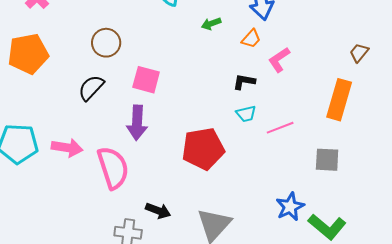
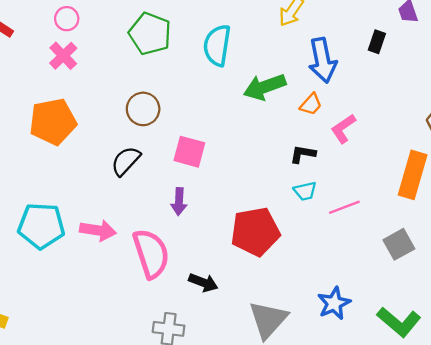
green arrow: (211, 24) -> (265, 87), size x1.8
purple arrow: (137, 123) -> (179, 201), size x0.7
gray square: (327, 160) -> (399, 244), turned -32
blue star: (290, 207) -> (334, 303), moved
black arrow: (158, 211) -> (203, 282), moved

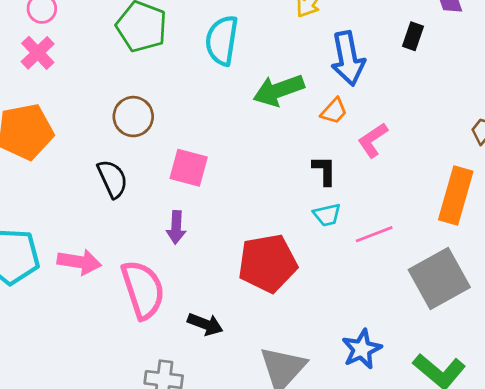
black L-shape: (303, 154) -> (324, 171), turned 80
black semicircle: (126, 161) -> (112, 179), turned 112
gray square: (399, 244) -> (439, 279), size x1.6

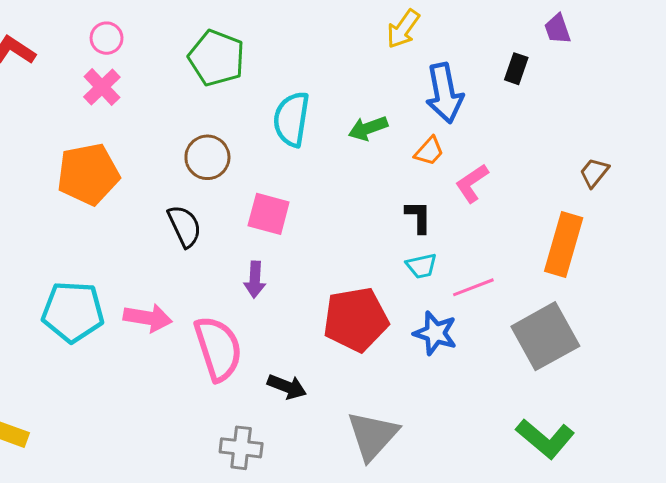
cyan semicircle: (222, 40) -> (291, 119), moved
green arrow: (279, 90) -> (368, 128), size x0.7
blue star: (362, 349) -> (435, 333), moved, turned -30

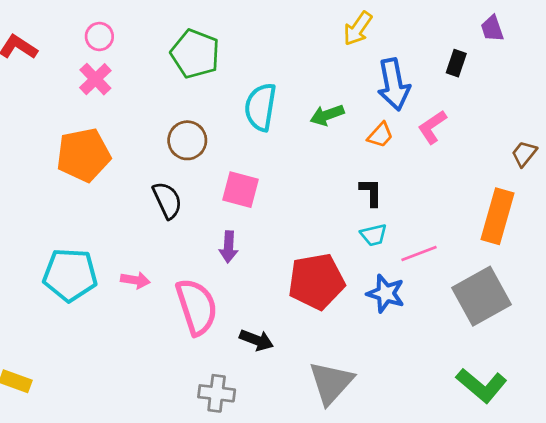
pink L-shape: (472, 183) -> (432, 127), moved
pink arrow: (148, 318) -> (135, 280), size x0.7

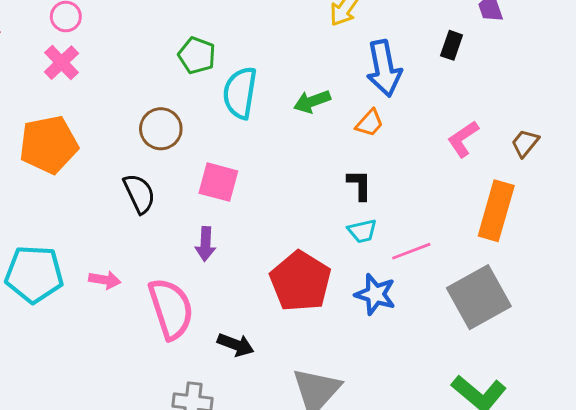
green pentagon: (195, 54) -> (197, 55), moved, size x0.7
pink L-shape: (432, 127) -> (463, 139), moved
red pentagon: (316, 281) -> (300, 281), turned -30

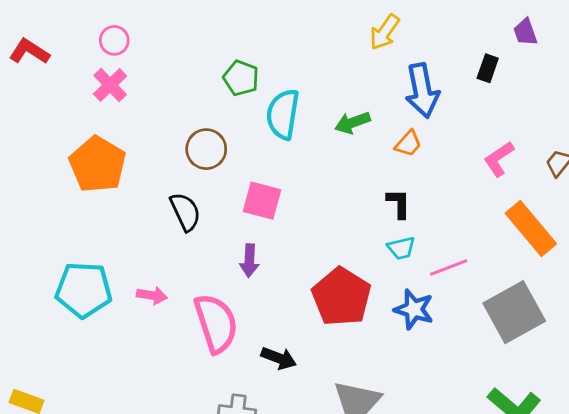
orange pentagon: (49, 145) -> (98, 164), turned -30
orange rectangle: (496, 211) -> (531, 229), turned -56

